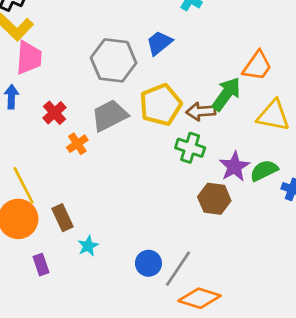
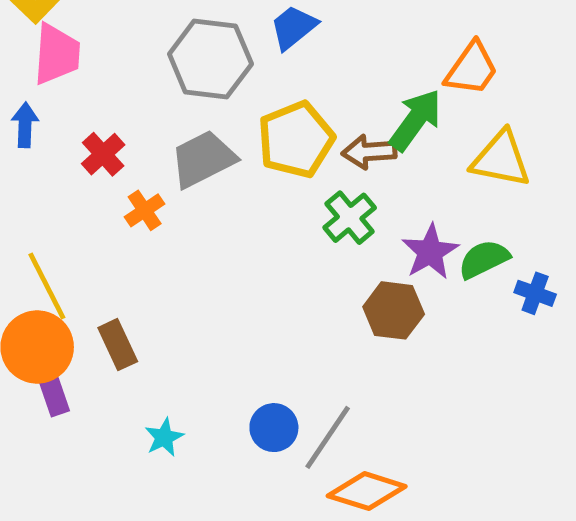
green cross: (190, 148) -> (350, 218), turned 32
cyan star: (88, 246) -> (164, 437), moved
purple rectangle: (41, 265) -> (54, 396), moved

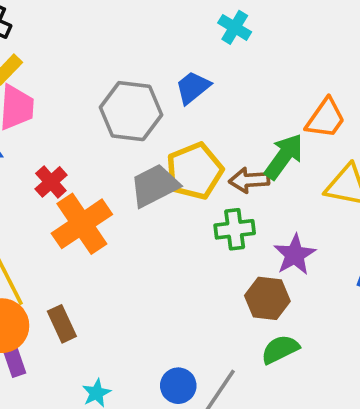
gray trapezoid: (203, 159) -> (155, 186), moved
orange cross: (145, 210) -> (82, 224), size x2.0
green cross: (350, 218) -> (235, 229), turned 33
green semicircle: (484, 259) -> (280, 349), moved

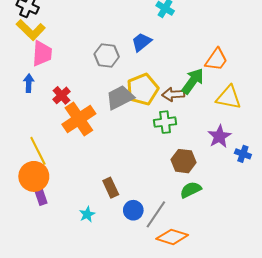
gray hexagon: (131, 111) -> (107, 55), size x0.7
purple star: (295, 255) -> (219, 136), moved
brown rectangle: (62, 324) -> (111, 188), moved

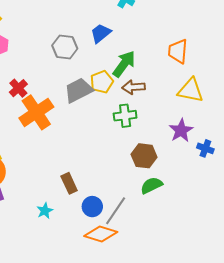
orange trapezoid: (216, 60) -> (178, 51), turned 150
green arrow: (193, 81) -> (124, 64), moved
yellow pentagon: (142, 89) -> (102, 82), size x0.7
orange diamond: (172, 237) -> (101, 234), moved

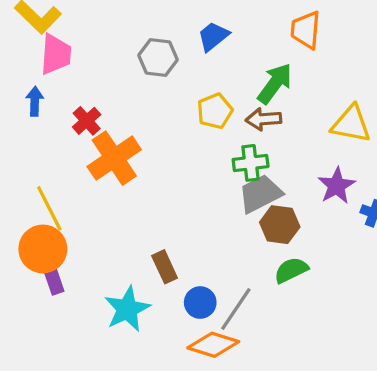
orange trapezoid: (178, 51) -> (306, 30), moved
green arrow: (124, 64) -> (275, 83), moved
gray trapezoid: (79, 90) -> (260, 194), moved
cyan star: (45, 211) -> (127, 309), size x1.8

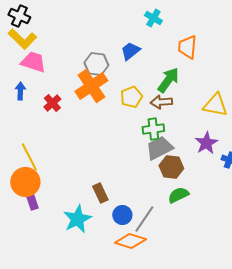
pink trapezoid: (56, 54) -> (33, 62), turned -76
orange cross: (114, 158) -> (91, 86), moved

